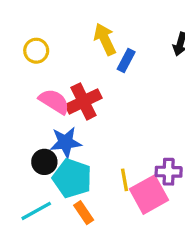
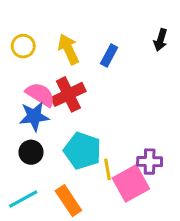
yellow arrow: (105, 39) -> (68, 49), moved
blue star: (66, 142) -> (34, 116), moved
cyan pentagon: (72, 178) -> (82, 151), moved
orange rectangle: (84, 213) -> (68, 201), size x1.4

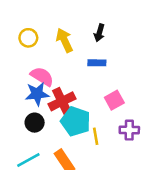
black arrow: (161, 40) -> (99, 33), moved
blue rectangle: (109, 55) -> (97, 63), moved, turned 63
red cross: (68, 94) -> (62, 101), moved
pink square: (131, 183) -> (114, 100), moved, size x0.7

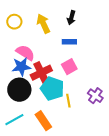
pink square: (114, 100) -> (69, 67), moved
black circle: (35, 123) -> (19, 90), size x1.5
purple cross: (129, 130) -> (95, 96), turned 35

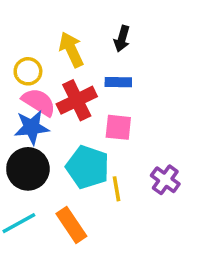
yellow circle: (14, 22) -> (28, 71), moved
pink square: (69, 67) -> (118, 127), turned 35
red cross: (41, 73) -> (77, 100), moved

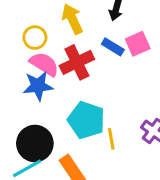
blue rectangle: (118, 82) -> (113, 47), turned 30
pink square: (118, 127) -> (138, 44), moved, turned -30
black circle: (28, 169) -> (35, 143), moved

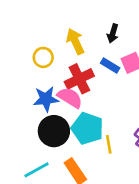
pink semicircle: (44, 64) -> (70, 98), moved
black circle: (35, 143) -> (54, 131), moved

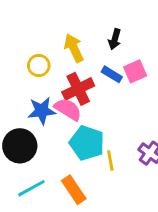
black circle: (54, 131) -> (20, 146), moved

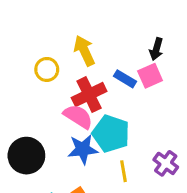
black arrow: (115, 39) -> (156, 49), moved
blue star: (42, 111) -> (83, 149), moved
cyan pentagon: (87, 143) -> (111, 134), moved

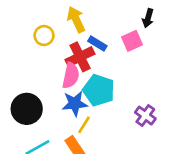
black arrow: (156, 49) -> (148, 18), moved
blue rectangle: (125, 79) -> (97, 44), moved
pink semicircle: (78, 116) -> (71, 76), turned 70
yellow line: (123, 171) -> (84, 125), moved, turned 42

